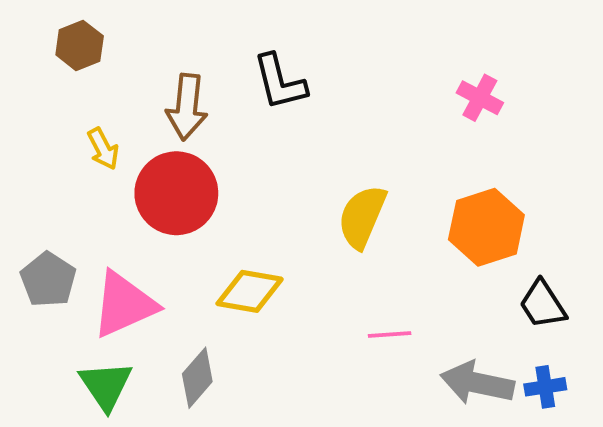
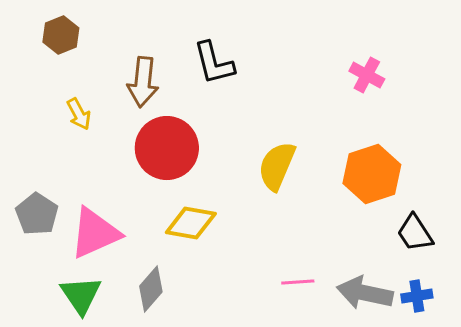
red circle: (176, 193) -> (167, 148), moved
pink line: (390, 334) -> (298, 282), moved

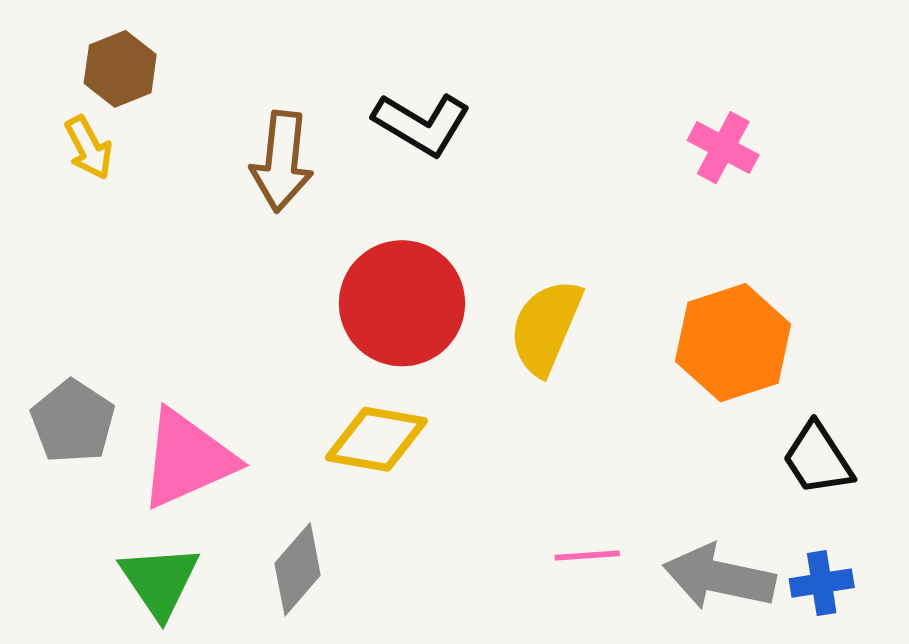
black L-shape: (214, 63) -> (422, 124), turned -45
yellow arrow: (79, 114) -> (89, 148), moved
red circle: (167, 148) -> (402, 303), moved

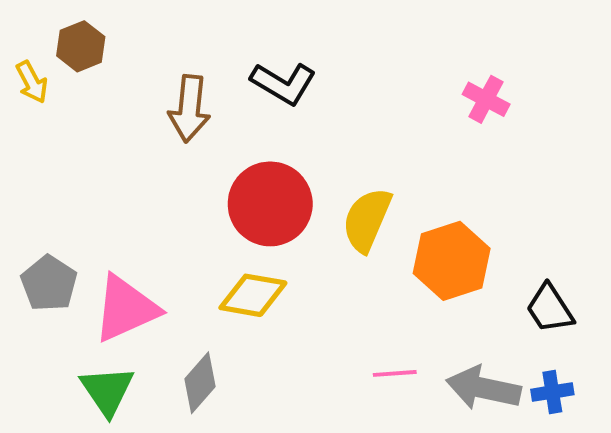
yellow arrow: (89, 148) -> (32, 82), moved
orange hexagon: (733, 343) -> (452, 261), moved

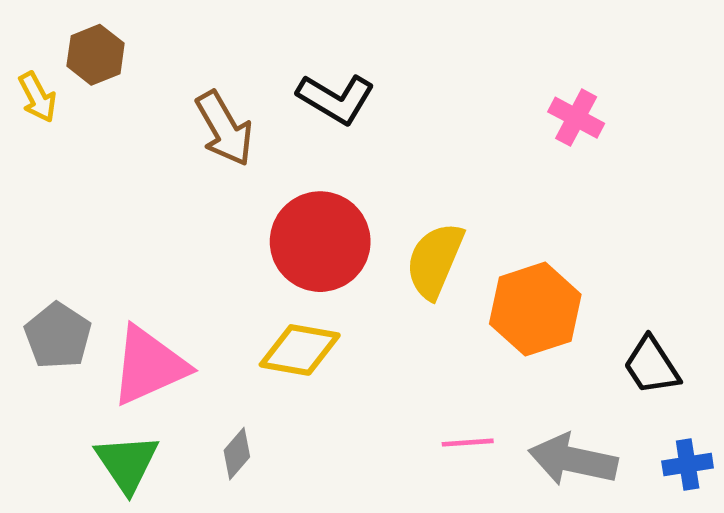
brown arrow: (189, 109) -> (224, 129), turned -36
gray diamond: (200, 383) -> (237, 454), size x0.7
blue cross: (552, 392) -> (688, 465), moved

